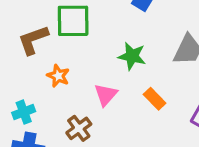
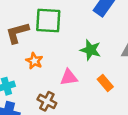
pink triangle: (106, 95) -> (69, 77), turned 36
brown cross: (79, 128) -> (47, 101), turned -30

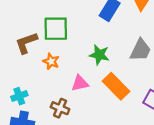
orange star: (34, 61) -> (51, 61), moved
orange rectangle: (105, 83) -> (116, 86), size x1.6

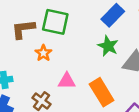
green star: (99, 55) -> (108, 46), moved

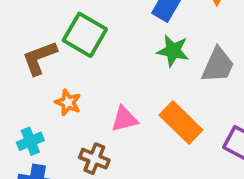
green square: (55, 22) -> (85, 35), turned 32
orange star: (43, 53) -> (68, 102), moved

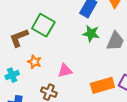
orange rectangle: (181, 122) -> (102, 85), moved, turned -60
cyan cross: (30, 141) -> (12, 75), moved

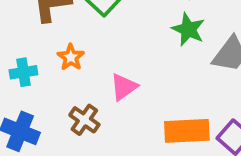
pink triangle: (65, 71) -> (124, 87), turned -35

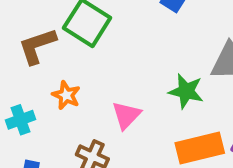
green star: (188, 29) -> (186, 91), moved

